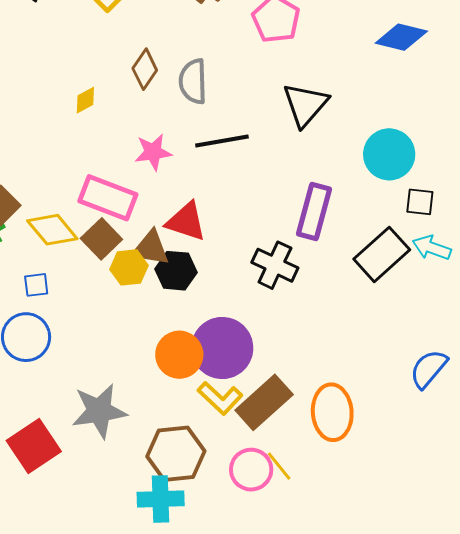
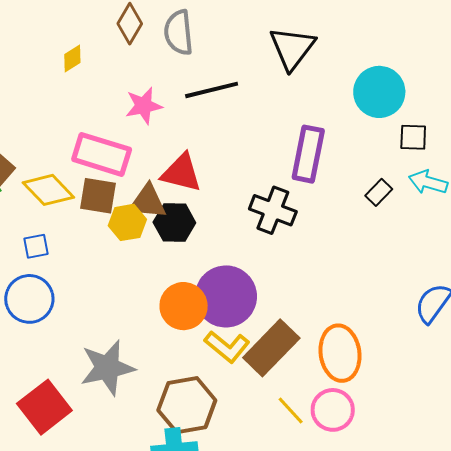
brown square: (101, 239) -> (98, 196), turned -33
black rectangle: (382, 254) -> (379, 192), size x0.5
pink circle: (251, 470) -> (333, 410), moved

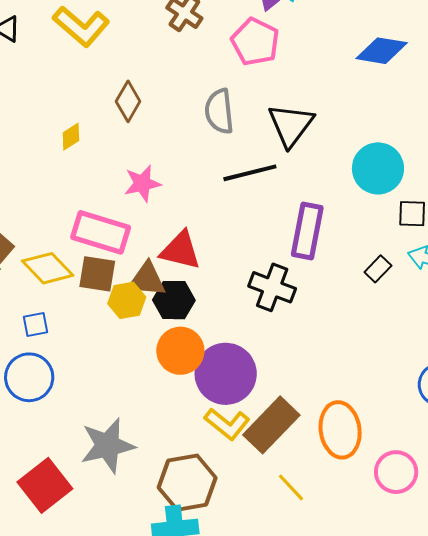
gray semicircle: (179, 33) -> (219, 111), moved
black line: (212, 90) -> (250, 173), moved
orange circle: (184, 306) -> (180, 351), moved
pink circle: (333, 410) -> (396, 472), moved

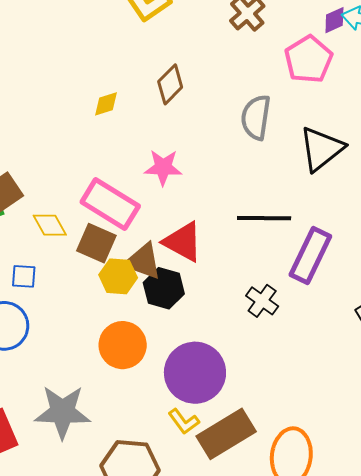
black line: (250, 173) -> (264, 218), moved
yellow diamond: (48, 268) -> (50, 225), size x0.7
black cross: (272, 287) -> (262, 301), size x0.7
orange circle: (180, 351) -> (123, 345), moved
yellow L-shape: (227, 424) -> (184, 421), size x0.7

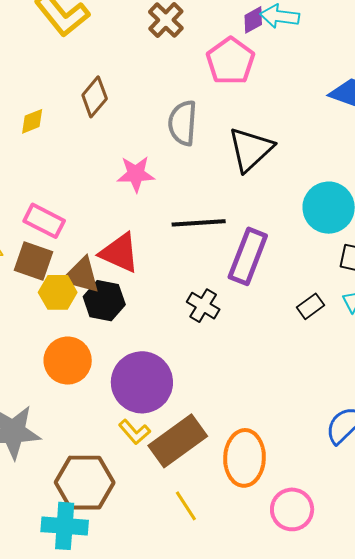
pink star: (163, 167) -> (136, 174), moved
pink rectangle: (110, 204) -> (44, 221), size x0.7

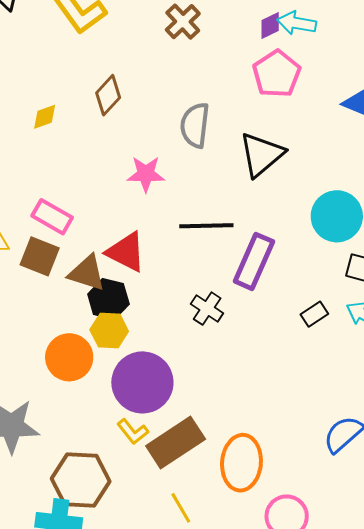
pink pentagon: (230, 61) -> (277, 74), moved
yellow hexagon: (58, 292) -> (109, 330), moved

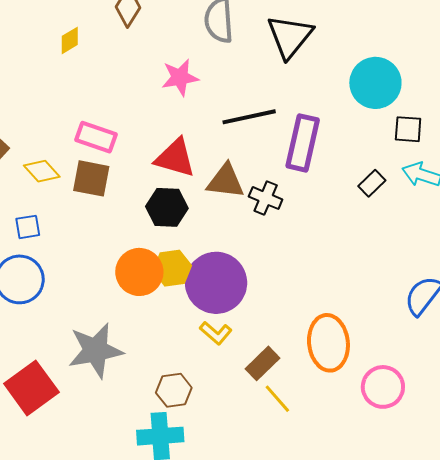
brown triangle: (87, 273) -> (226, 181), moved
yellow hexagon: (109, 330) -> (172, 268), moved
brown rectangle: (176, 443) -> (262, 363), moved, size x0.6
brown hexagon: (81, 480) -> (174, 390), size x0.6

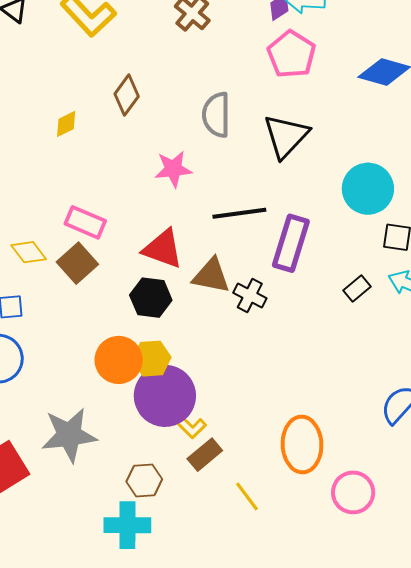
brown square: (91, 178) -> (77, 263), turned 33
purple circle: (216, 283) -> (165, 396), moved
brown rectangle: (262, 363) -> (205, 455), moved

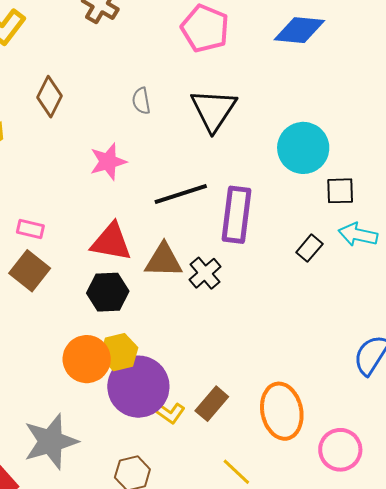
gray semicircle: (216, 115) -> (141, 101), size x0.6
pink rectangle: (85, 222) -> (30, 229), size x0.7
black cross: (250, 295) -> (205, 273), turned 32
brown rectangle: (205, 455) -> (212, 404), moved

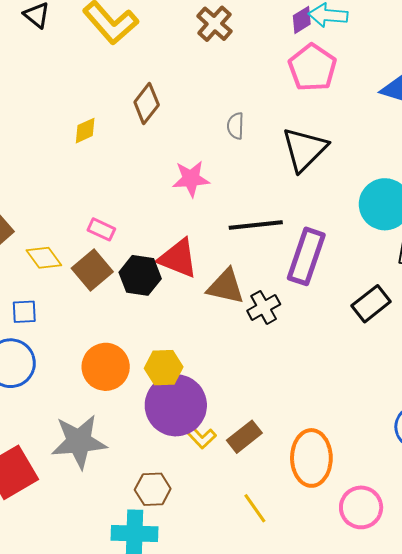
black rectangle: (309, 248) -> (371, 304), size x1.4
black hexagon: (108, 292) -> (140, 275), moved
orange circle: (87, 359) -> (106, 367), moved

